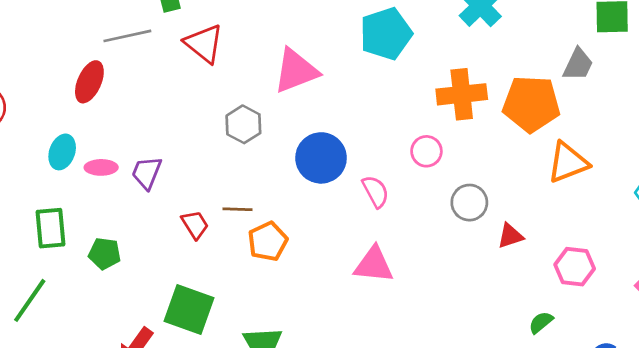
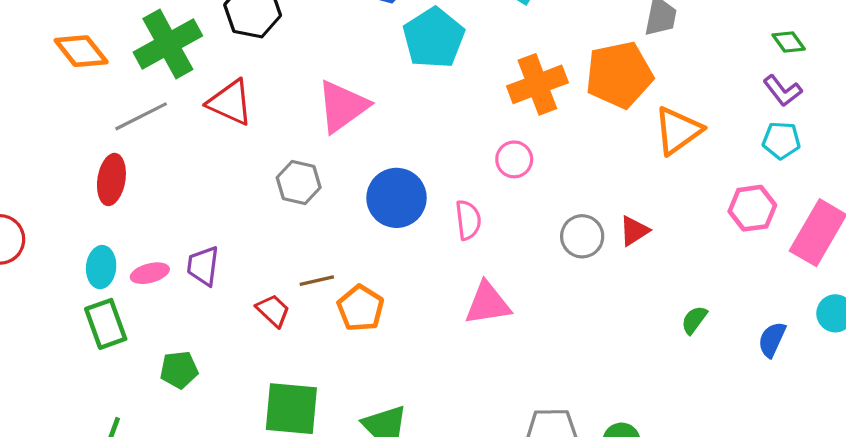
pink semicircle: (376, 192) -> (468, 220), turned 36
gray circle: (469, 203) -> (582, 236), moved
green rectangle: (50, 228) -> (106, 324), moved
pink hexagon: (575, 267) -> (752, 208), moved

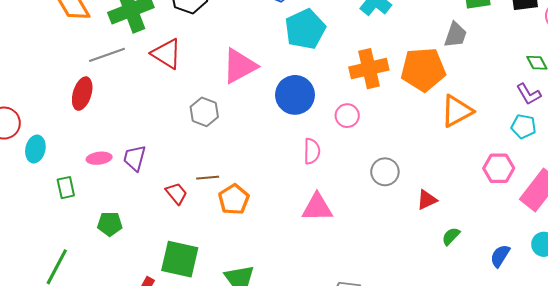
blue circle: (397, 198) -> (295, 95), moved
red triangle: (634, 231) -> (427, 200), moved
cyan ellipse: (101, 267) -> (35, 149), moved
green rectangle: (106, 324) -> (66, 188), size x0.7

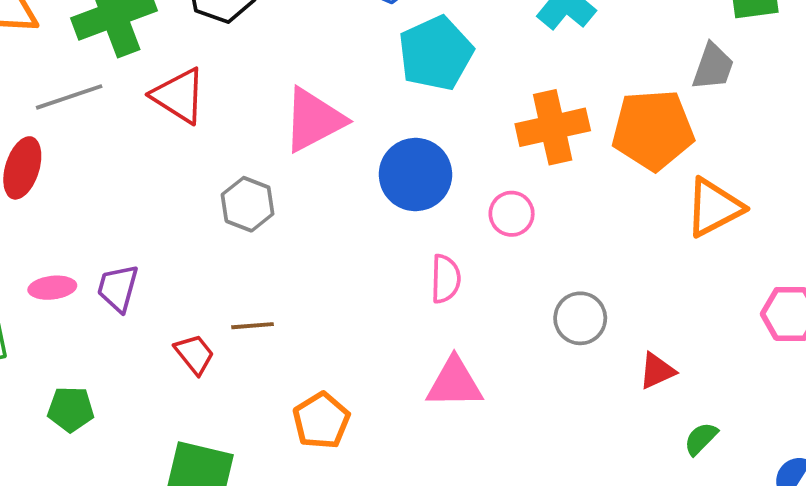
orange pentagon: (234, 199) -> (321, 421), moved

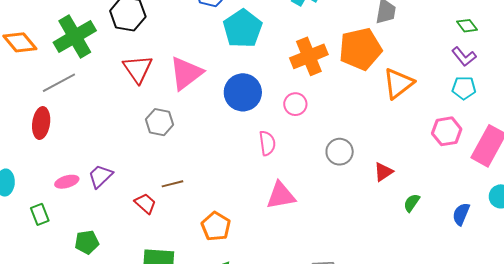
red triangle: (179, 96) -> (138, 69), moved, turned 32
purple trapezoid: (118, 288) -> (100, 176), turned 40

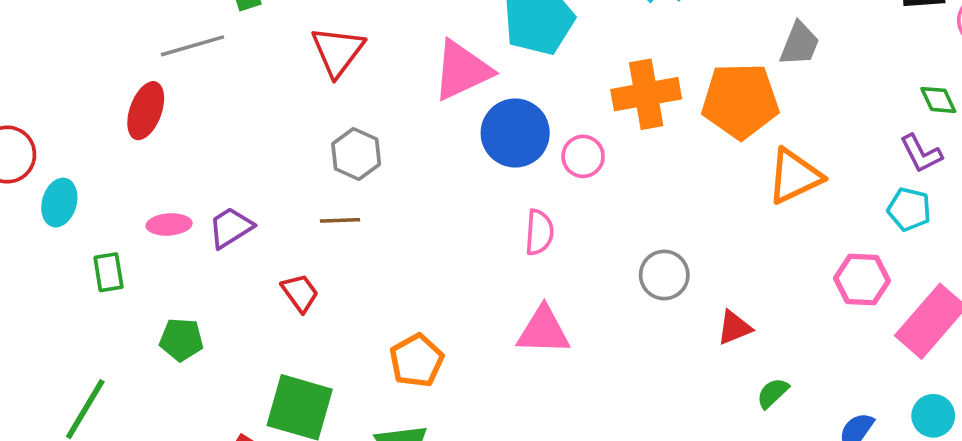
pink triangle: (186, 73) -> (462, 70), moved
pink circle: (295, 104) -> (583, 156), moved
brown line: (173, 184) -> (340, 220), moved

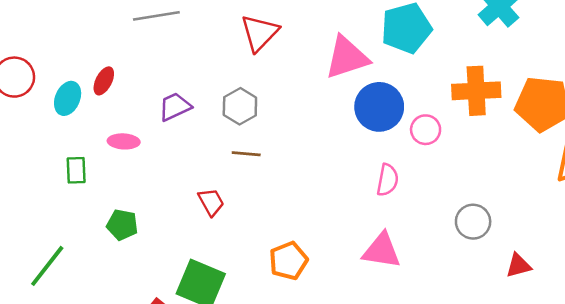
red ellipse: (146, 111) -> (104, 81), moved, size x0.7
gray hexagon: (356, 154) -> (240, 106), moved
cyan ellipse: (59, 203) -> (68, 98), moved
purple trapezoid: (231, 228) -> (175, 107), moved

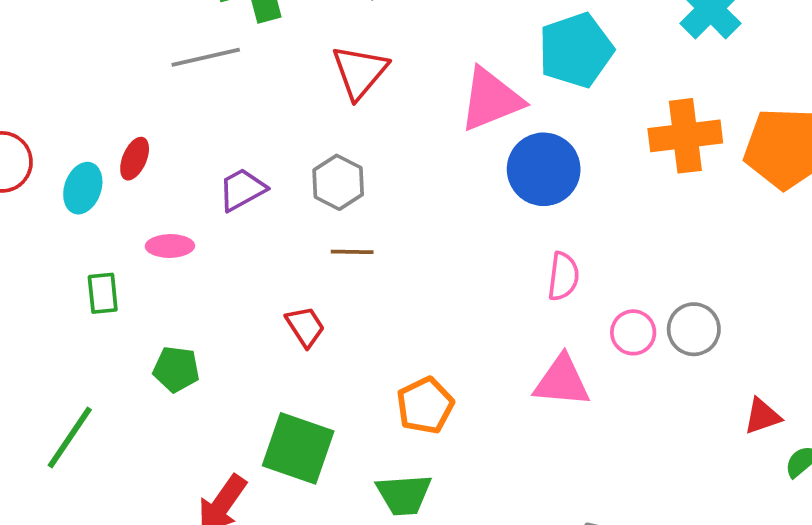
pink circle: (426, 130) -> (633, 332), moved
red triangle: (518, 265) -> (762, 416), moved

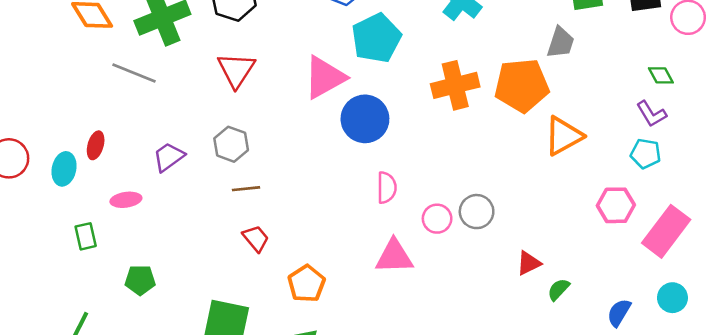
gray line: (206, 57) -> (134, 73), turned 42
red trapezoid: (305, 327) -> (256, 238), moved

